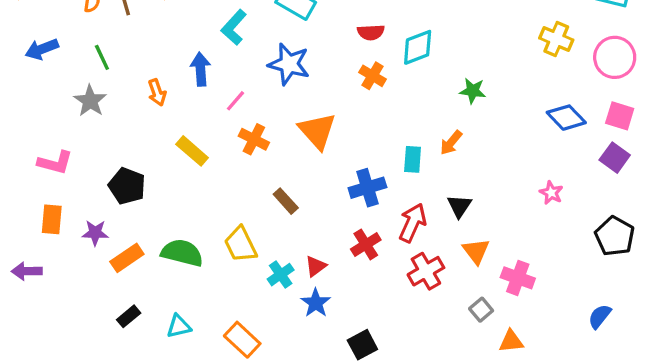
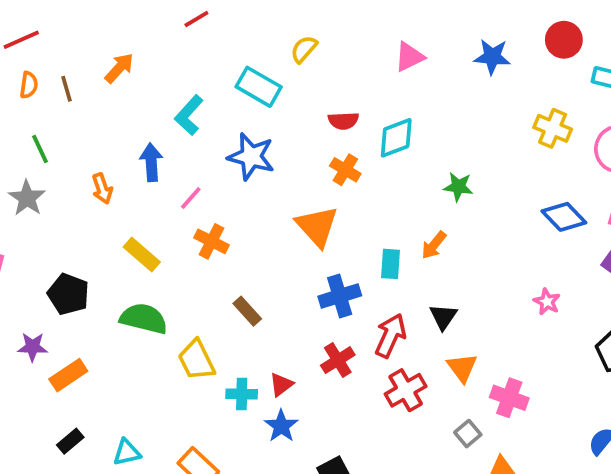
orange triangle: (317, 131) -> (317, 226), moved
green semicircle: (182, 253) -> (144, 319), moved
cyan cross: (281, 275) -> (242, 394), turned 36

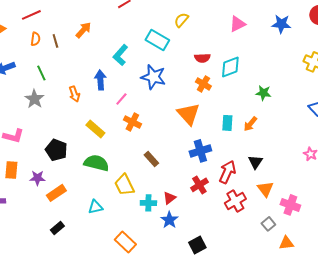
cyan rectangle: (391, 264) -> (227, 123), moved
cyan triangle: (127, 452) -> (95, 207), moved

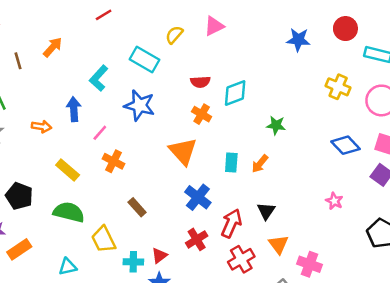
pink triangle: (237, 24) -> (214, 26), moved
orange arrow: (74, 94) -> (42, 127), turned -63
blue cross: (200, 151) -> (198, 197), turned -35

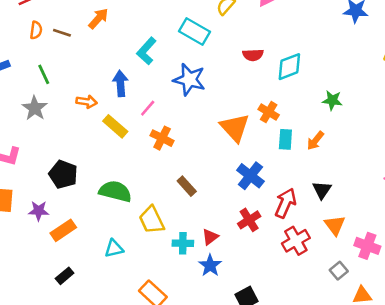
brown line: (18, 61) -> (62, 33), turned -56
orange cross: (202, 114) -> (269, 112), moved
yellow rectangle: (68, 170) -> (115, 126), moved

